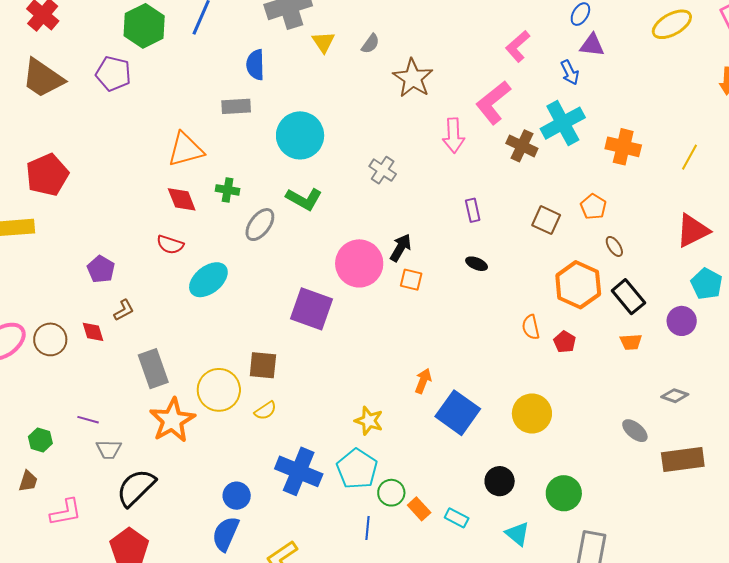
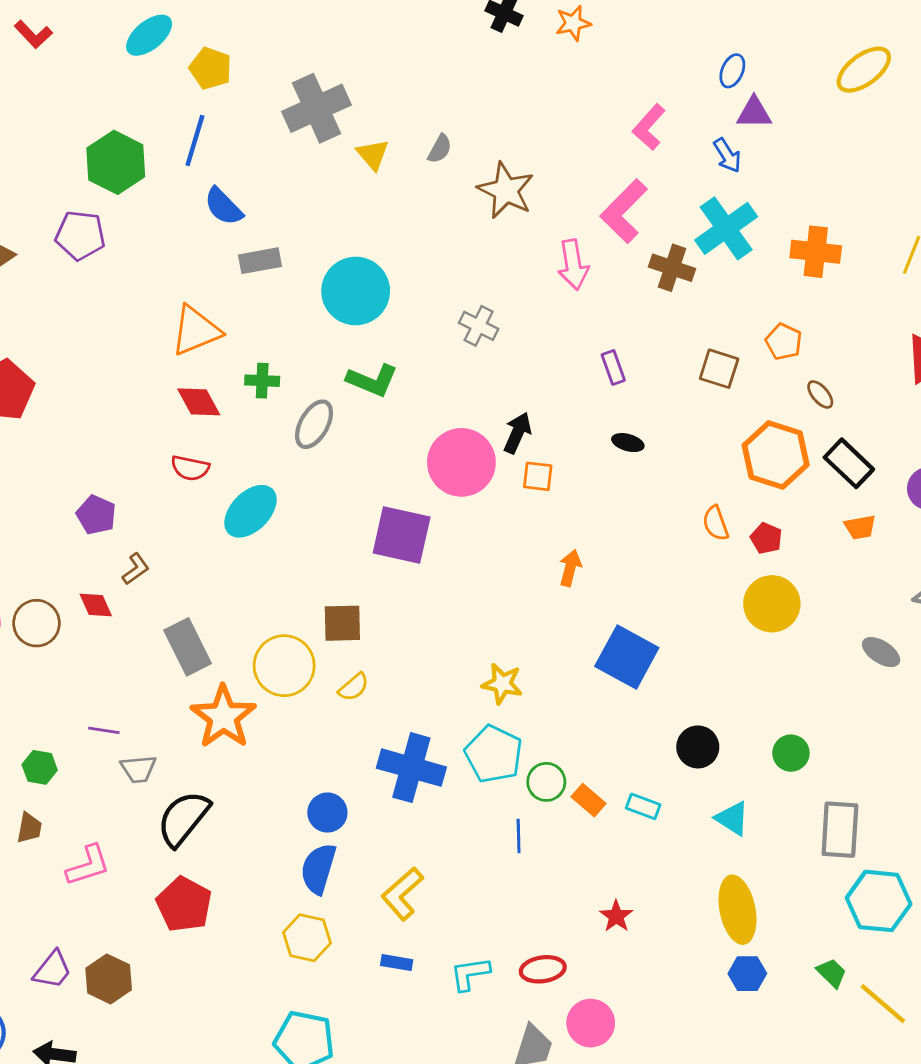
blue semicircle: (255, 65) -> (223, 206), moved, turned -36
orange arrow: (423, 381) -> (570, 568), moved
yellow circle: (532, 414) -> (772, 604), moved
green circle: (564, 493) -> (791, 753), size x0.7

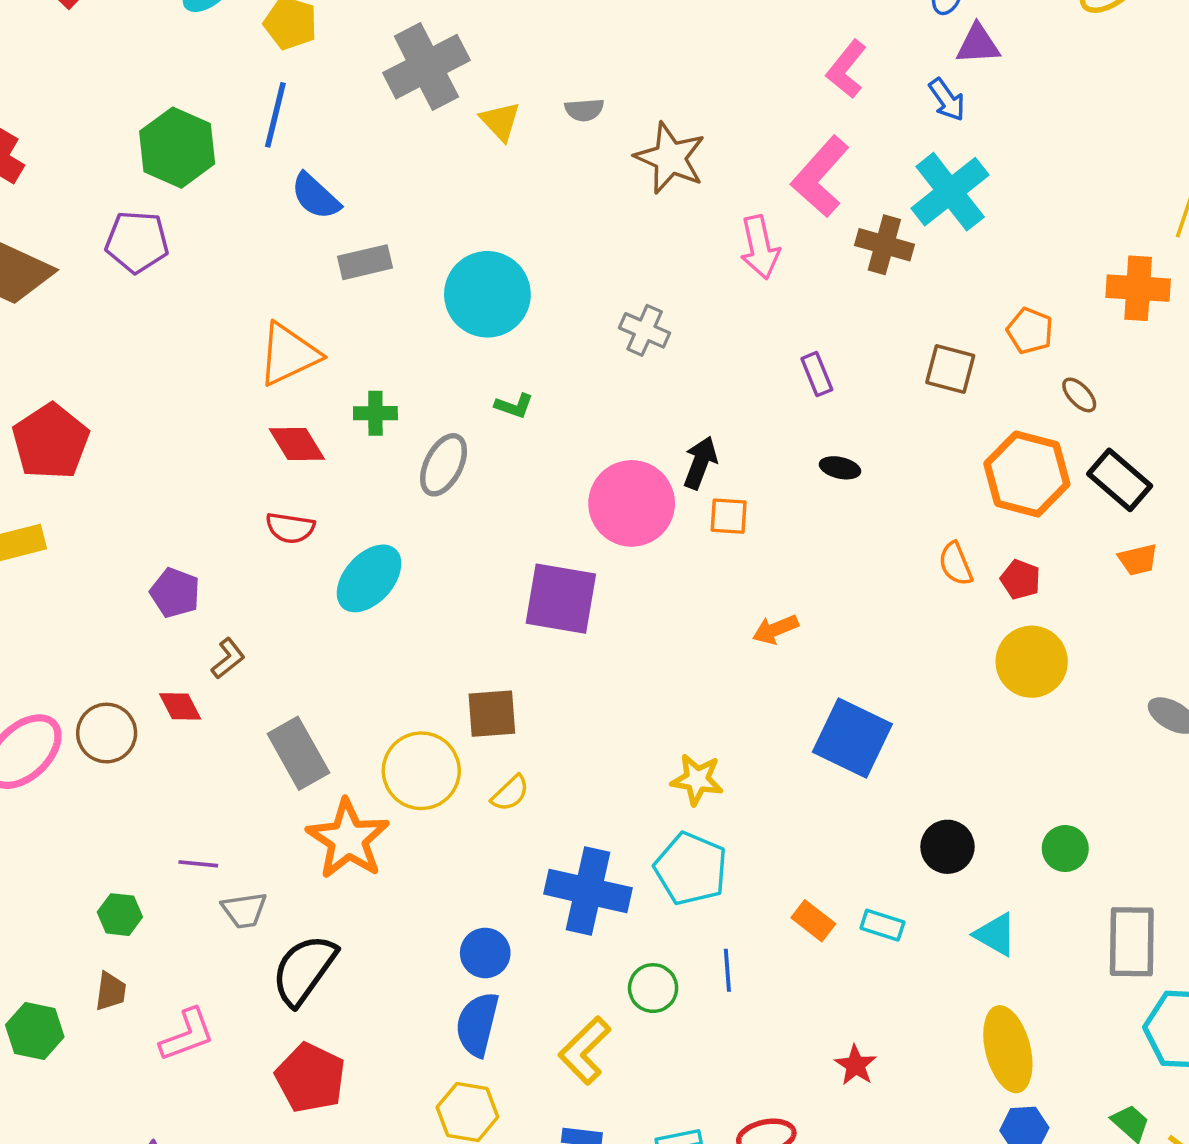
gray semicircle: (440, 149) -> (584, 110), turned 60
orange cross: (816, 252) -> (1138, 288), moved
green L-shape: (372, 380) -> (514, 406), size x0.6
orange arrow: (570, 568) -> (775, 629), turned -124
green circle: (546, 782) -> (653, 988), moved

